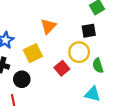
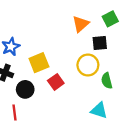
orange triangle: (48, 26) -> (81, 24), moved
red square: (62, 68) -> (56, 82), moved

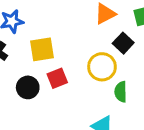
black square: (100, 43) -> (123, 43), turned 35
black circle: (25, 89) -> (28, 87), moved

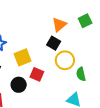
black square: (123, 43) -> (54, 43), moved
red square: (57, 78) -> (37, 74), turned -32

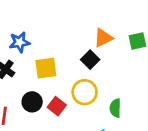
yellow circle: (65, 60) -> (85, 92), moved
red square: (37, 74) -> (57, 106), moved

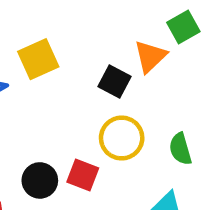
orange triangle: (103, 38) -> (150, 56), moved
yellow square: (46, 68) -> (38, 59), moved

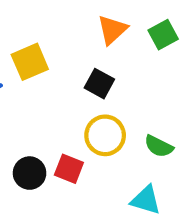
orange triangle: (150, 56) -> (112, 30), moved
green semicircle: (180, 149) -> (159, 146), turned -48

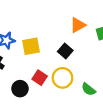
yellow square: (30, 62) -> (31, 46), moved
red square: (69, 169) -> (40, 78), moved

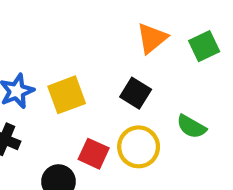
green semicircle: (88, 89) -> (191, 127), moved

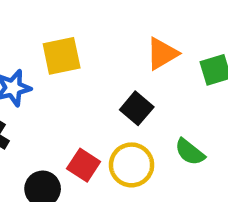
yellow square: (67, 95) -> (62, 56), moved

